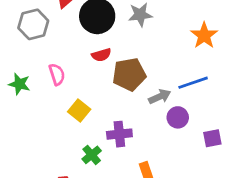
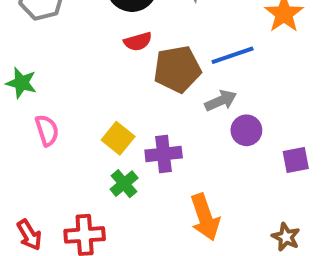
pink semicircle: (57, 74) -> (47, 130), moved
blue line: (193, 83) -> (233, 55), moved
yellow square: (79, 110) -> (118, 138), moved

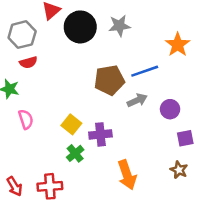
red semicircle: (138, 41) -> (28, 62), moved
purple circle: (246, 130) -> (170, 109), moved
brown star: (286, 237) -> (179, 170), moved

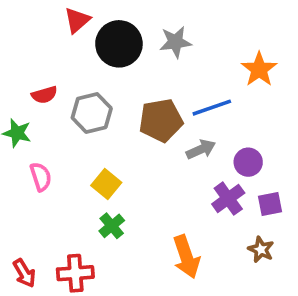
gray hexagon: (22, 35) -> (92, 113), moved
purple cross: (100, 134) -> (228, 199), moved, turned -30

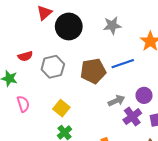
gray star: (175, 42) -> (112, 25), moved
gray arrow: (201, 149) -> (116, 101), moved

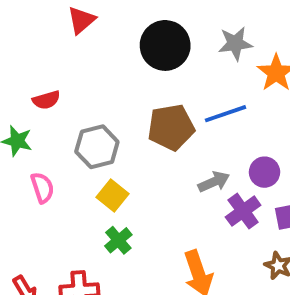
gray star: (112, 25) -> (235, 43), moved
black circle: (69, 26) -> (165, 45), moved
gray hexagon: (53, 67) -> (97, 147), moved

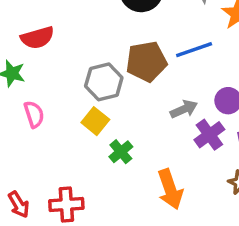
red semicircle: (46, 100) -> (37, 38), size x1.4
gray hexagon: (97, 147) -> (104, 82), moved
green cross: (118, 240) -> (121, 152), moved

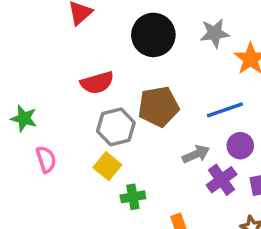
red semicircle: (37, 38) -> (97, 83), moved
blue line: (194, 50) -> (225, 110), moved
green cross: (121, 152) -> (133, 197), turned 30

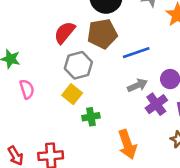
red semicircle: (97, 83) -> (65, 33), turned 145
brown pentagon: (158, 106) -> (102, 34), moved
blue line: (225, 110) -> (136, 53), moved

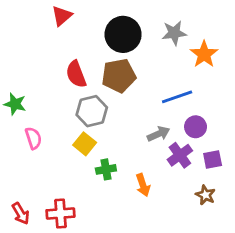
red semicircle: (65, 33) -> (76, 74), turned -60
blue line: (136, 53) -> (177, 97), moved
orange arrow: (127, 144) -> (143, 185), moved, size x0.7

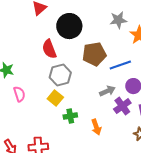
black circle: (123, 34) -> (69, 26), moved
brown pentagon: (119, 76) -> (94, 54), moved

